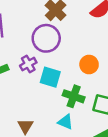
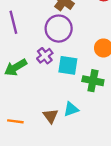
cyan triangle: (65, 122) -> (71, 109), moved, turned -35

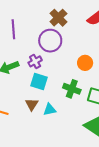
cyan square: (68, 65) -> (39, 81), moved
brown triangle: (50, 116) -> (32, 104), moved

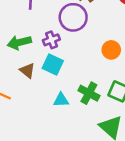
green cross: (72, 89) -> (89, 93), moved
brown triangle: (32, 104) -> (27, 71), moved, turned -32

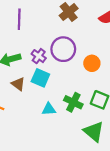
purple circle: (73, 17) -> (63, 49), moved
purple cross: (51, 40) -> (39, 56), turned -32

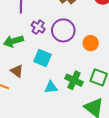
purple cross: (39, 56) -> (38, 27), moved
brown triangle: (18, 84) -> (17, 71), moved

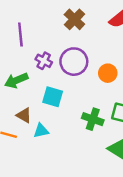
cyan triangle: (51, 87) -> (41, 131), moved

